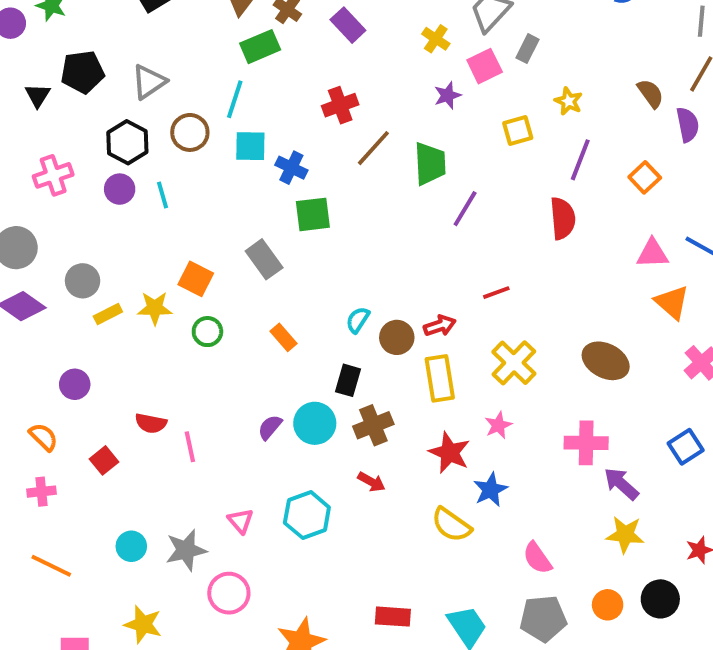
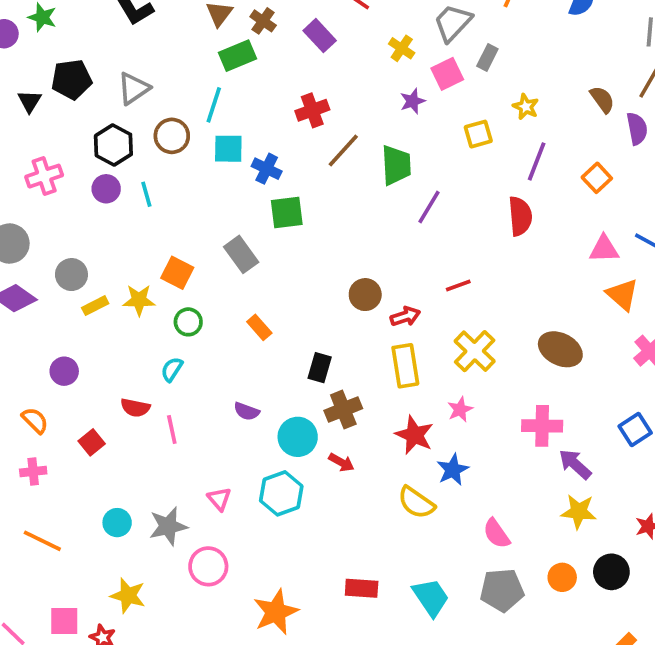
cyan semicircle: (358, 320) -> (172, 369), moved
brown circle: (397, 337) -> (365, 295), moved
cyan circle: (315, 423) -> (298, 437), moved
purple semicircle: (270, 427) -> (247, 411), turned -110

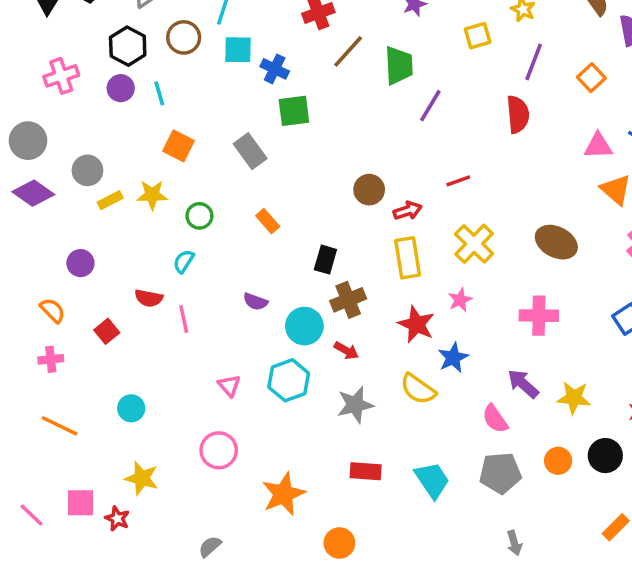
orange square: (177, 273) -> (178, 146), moved
purple arrow: (575, 464) -> (523, 384), moved
gray star: (168, 526) -> (355, 405), moved

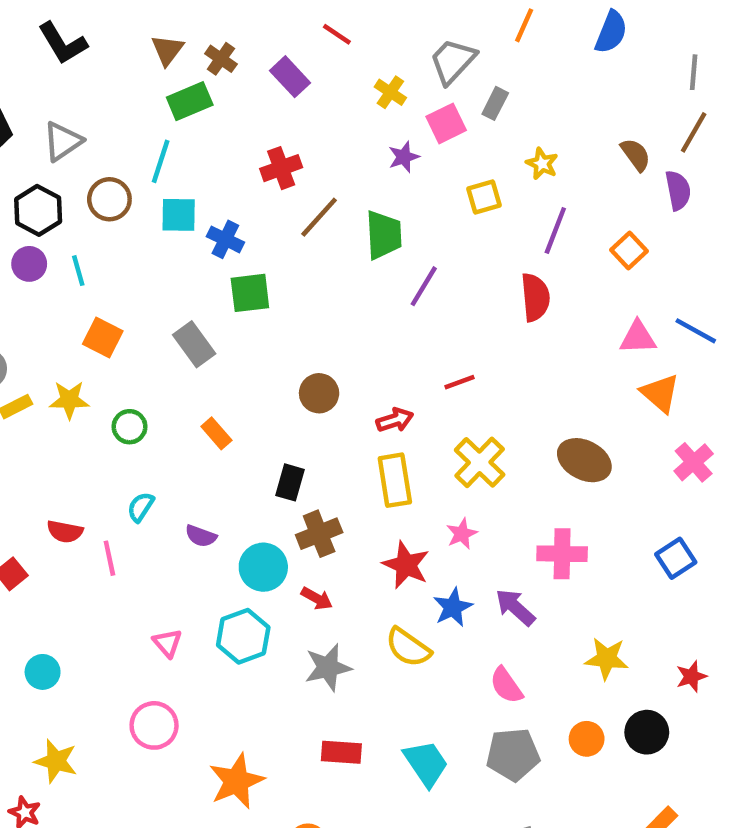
brown circle: (369, 190) -> (319, 393), moved
cyan semicircle: (184, 261) -> (141, 507), moved
purple arrow: (523, 384) -> (515, 607), moved

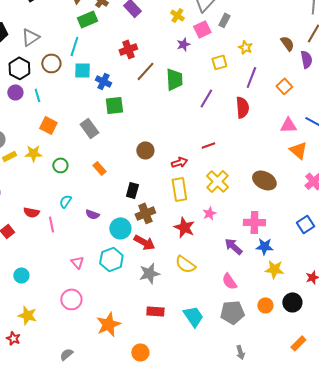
purple line: (424, 286) -> (206, 98), moved
red arrow: (317, 598) -> (144, 242), size x1.5
blue star: (453, 607) -> (264, 246), moved, turned 30

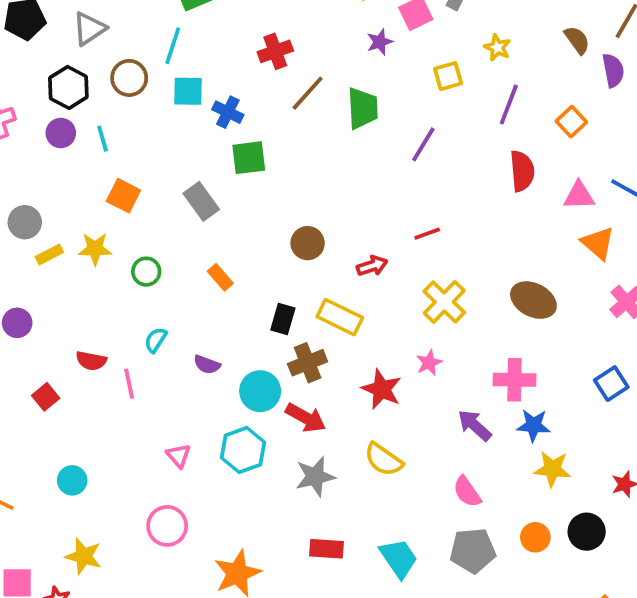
red semicircle: (242, 107) -> (522, 171), moved
yellow rectangle: (179, 189) -> (340, 317), moved, turned -55

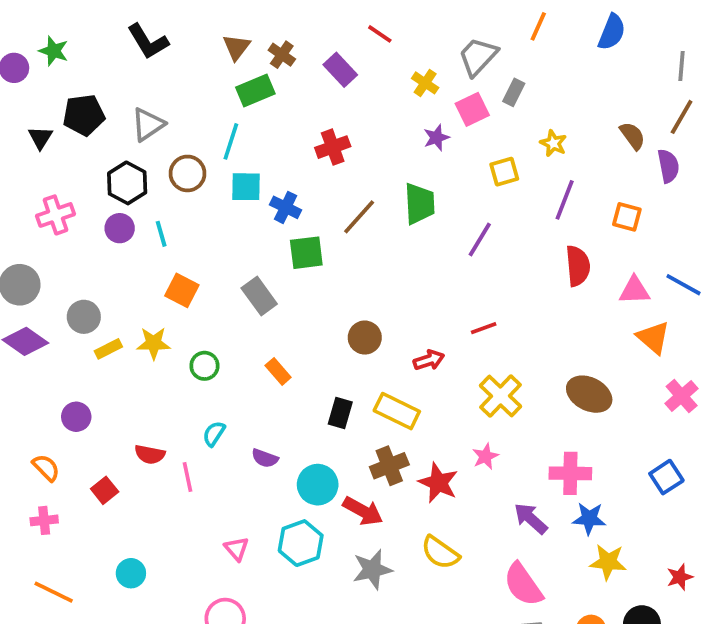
brown line: (308, 93) -> (359, 217), moved
orange square: (571, 122) -> (627, 217), turned -32
brown cross: (308, 363) -> (389, 466), moved
pink semicircle: (467, 492) -> (523, 585), size x1.4

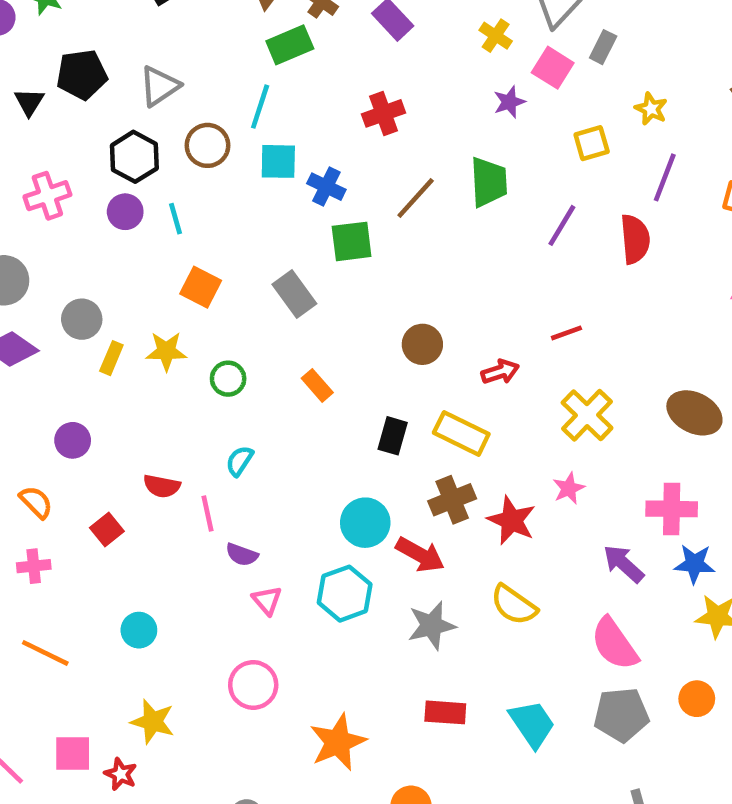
pink square: (472, 109) -> (553, 68), turned -32
red semicircle: (578, 266) -> (635, 239), moved
yellow rectangle: (108, 349) -> (111, 358), turned -40
purple semicircle: (265, 458) -> (242, 555), moved

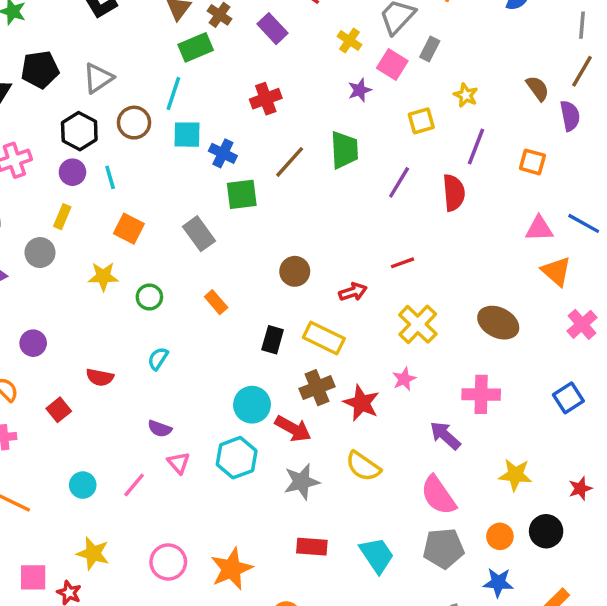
yellow rectangle: (111, 358) -> (62, 217), moved
pink line: (207, 514) -> (134, 485), moved, turned 52
blue star: (694, 564) -> (498, 583), moved
pink circle: (253, 685) -> (168, 562), moved

